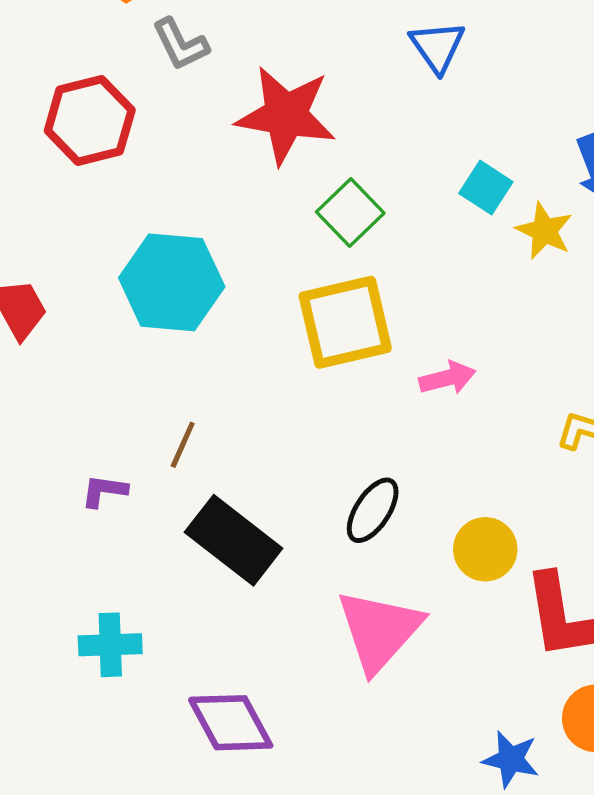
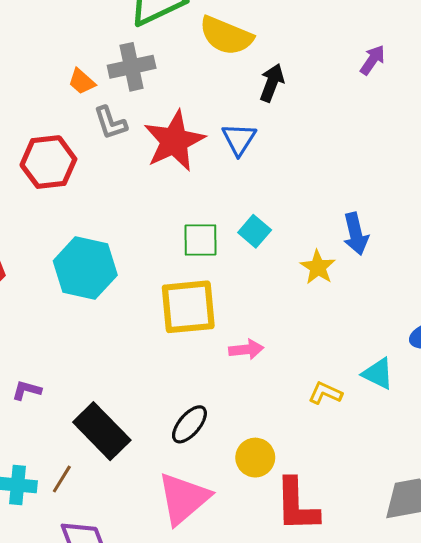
blue triangle: (437, 47) -> (239, 139), moved
red star: (286, 115) -> (174, 141), moved, turned 30
cyan square: (486, 188) -> (255, 231), moved
green square: (350, 212) -> (200, 240), turned 36
brown line: (183, 445) -> (62, 479), moved

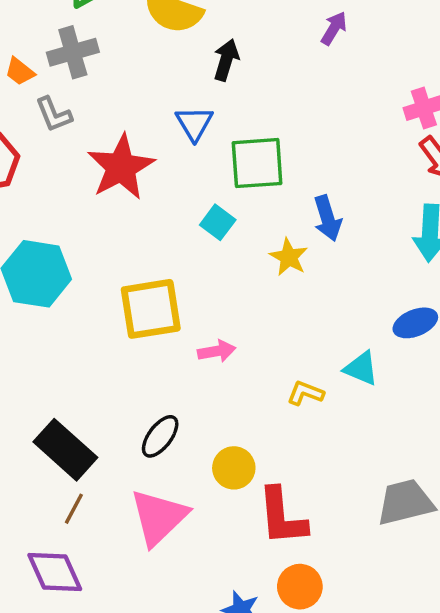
red star: (174, 141) -> (121, 167), moved
green square: (200, 240) -> (257, 163), moved, size x1.4
brown line: (62, 479) -> (74, 509), moved

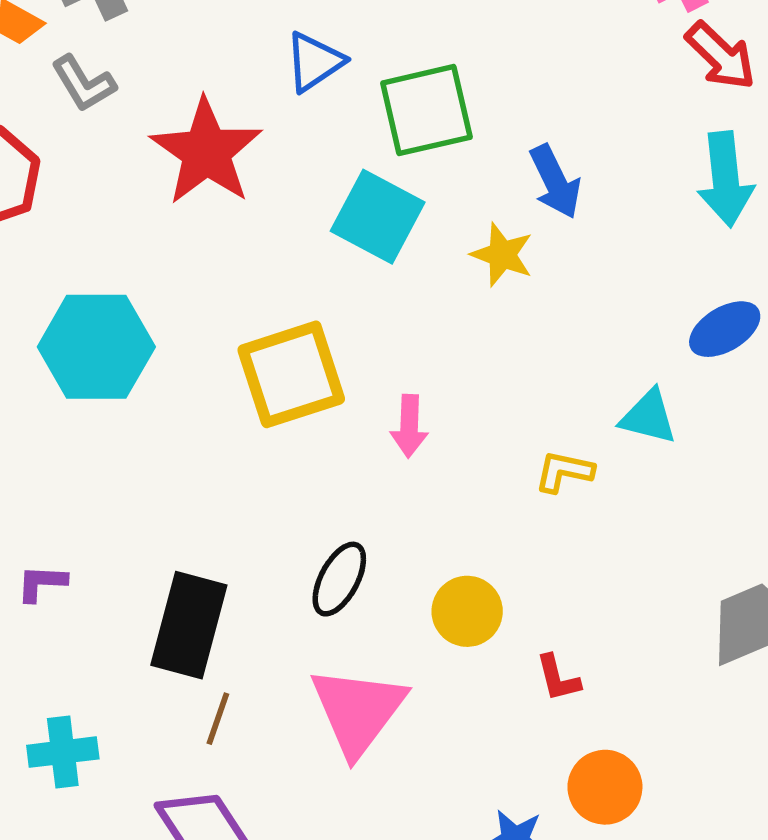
blue triangle: (194, 123) -> (314, 62), turned 36
cyan square: (218, 222) -> (378, 217), size x1.6
pink arrow: (217, 351) -> (409, 426), turned 111
black rectangle: (65, 450) -> (189, 625), turned 72
red L-shape: (282, 517) -> (558, 678), size x0.5

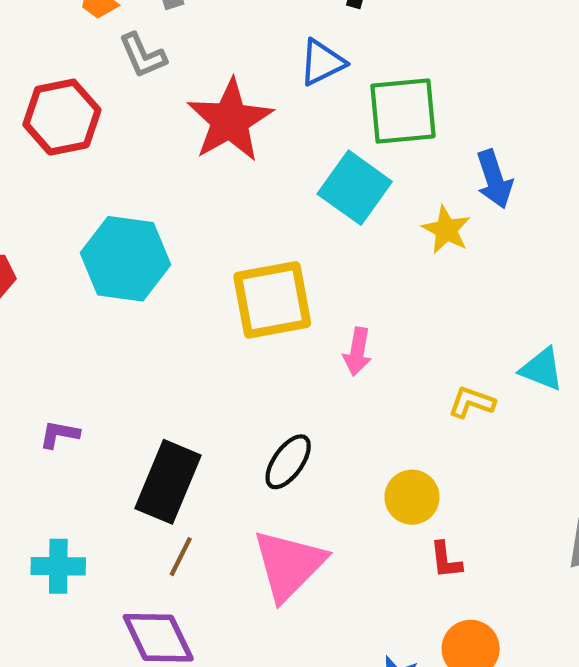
yellow circle: (467, 611) -> (412, 497), moved

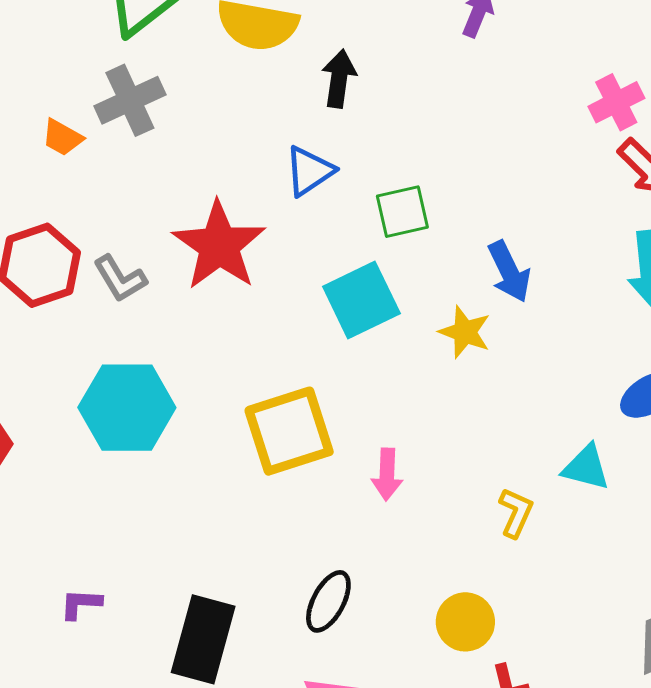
gray L-shape: (143, 55) -> (120, 279), moved
green square: (403, 111) -> (402, 212), size x0.7
cyan square: (355, 188) -> (361, 300), turned 36
yellow L-shape: (472, 402) -> (516, 513), turned 102

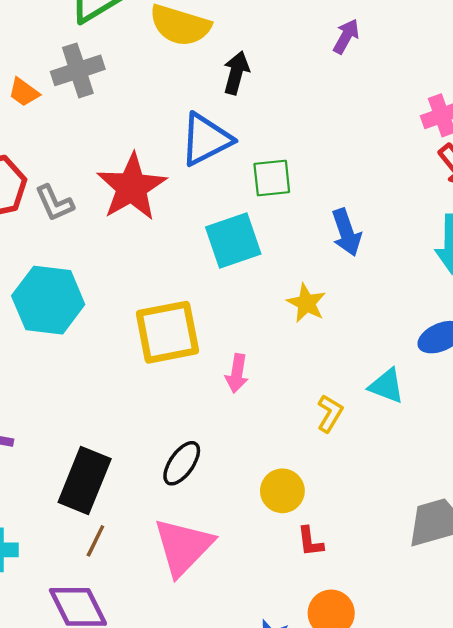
blue triangle: (309, 171) -> (206, 139), size x1.4
yellow star: (465, 332) -> (306, 303), moved

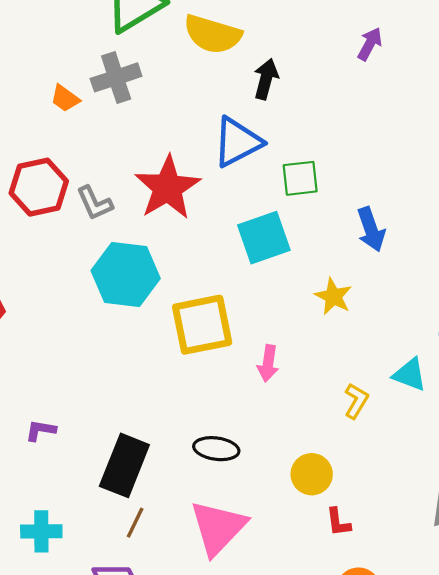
cyan hexagon: (48, 300) -> (126, 274), moved
black ellipse: (182, 463) -> (216, 449), turned 63

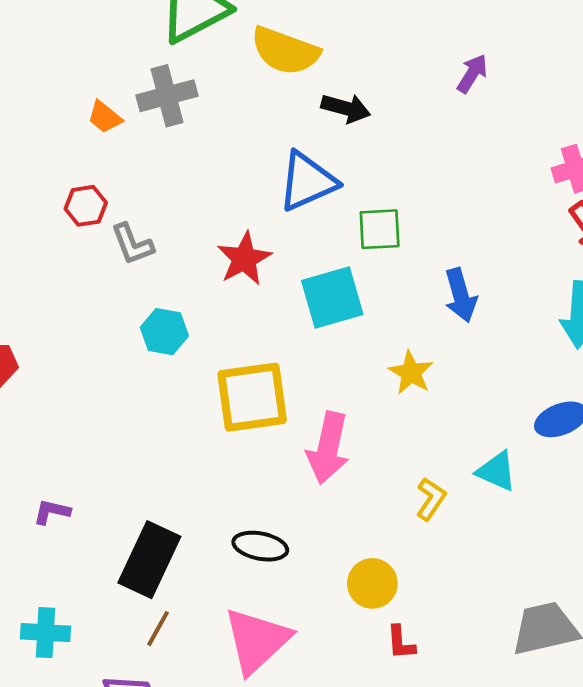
black arrow: (266, 79) -> (346, 108), turned 87
red hexagon: (39, 187) -> (86, 206), moved, size x0.6
red star: (168, 188) -> (244, 259), moved, size x0.7
cyan hexagon: (126, 274) -> (164, 332), size x0.6
pink arrow: (268, 363) -> (328, 448), size x1.6

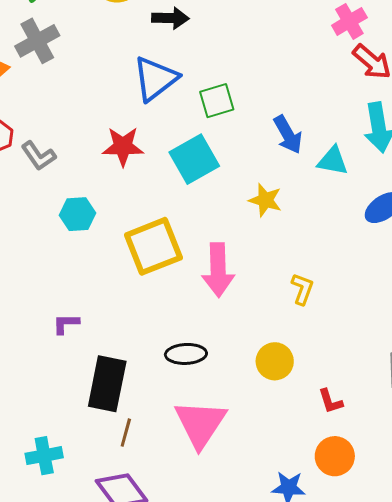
red star: (244, 259) -> (123, 146), turned -30
cyan triangle: (496, 471) -> (333, 161), moved
purple L-shape: (52, 512) -> (66, 324), moved
red L-shape: (401, 643) -> (330, 401), moved

